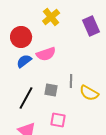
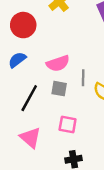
pink semicircle: (46, 54) -> (58, 63), moved
blue semicircle: (24, 61) -> (17, 60), moved

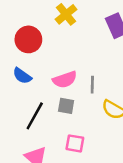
blue semicircle: (17, 60) -> (22, 76), turned -108
gray line: (83, 78) -> (92, 85), moved

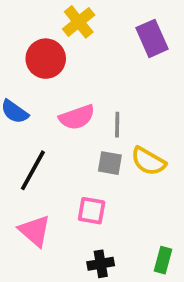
red circle: (28, 39) -> (46, 59), moved
gray square: (66, 106) -> (110, 163), moved

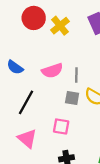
yellow cross: (79, 22) -> (60, 26), moved
red circle: (46, 59) -> (34, 18), moved

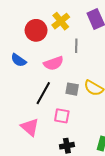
red circle: (34, 18) -> (36, 30), moved
gray line: (76, 75) -> (76, 46), moved
black line: (26, 102) -> (43, 93), moved

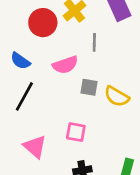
gray square: (72, 89) -> (89, 87), moved
black line: (43, 93) -> (24, 96), moved

